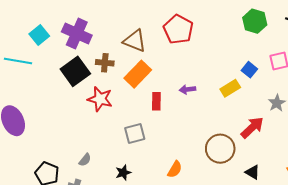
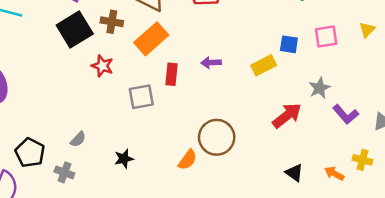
blue square: (249, 70) -> (289, 44), turned -35
red star: (100, 99) -> (102, 66), size x0.7
gray square: (135, 133) -> (141, 97), moved
brown circle: (220, 149) -> (217, 137), moved
black triangle: (253, 172) -> (294, 173), moved

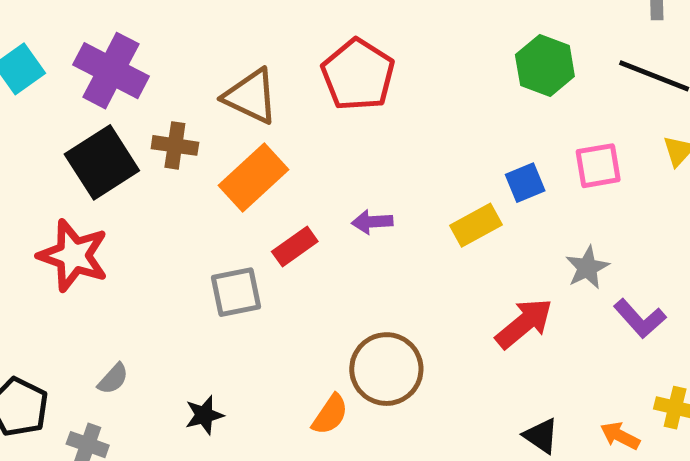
blue square: (289, 44) -> (525, 183), turned -30
red star: (102, 66) -> (73, 255), moved, size x1.6
red rectangle: (172, 74) -> (295, 246), turned 50

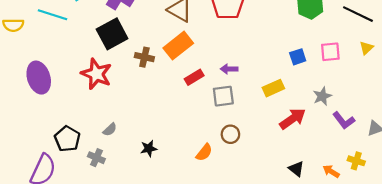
brown cross: (175, 145) -> (144, 57), moved
yellow rectangle: (476, 225) -> (273, 88), moved
gray square: (236, 292) -> (223, 96), moved
brown circle: (386, 369) -> (230, 134), size x0.6

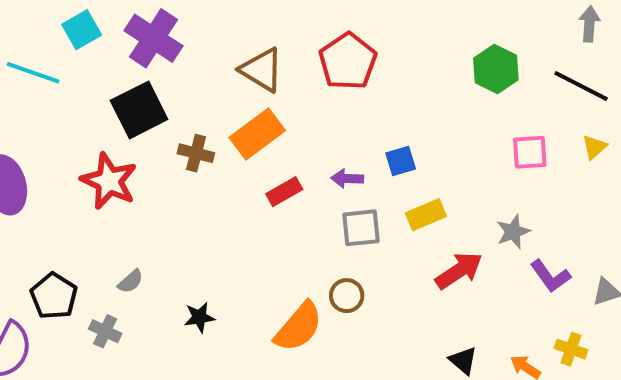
blue square: (298, 57) -> (401, 161), moved
gray square: (223, 96) -> (361, 228), moved
orange semicircle: (204, 152) -> (299, 327), size x1.6

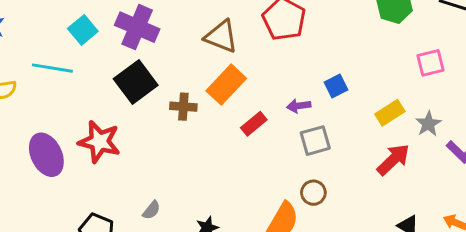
red star: (109, 181) -> (99, 142), moved
yellow rectangle: (426, 215) -> (390, 113), moved

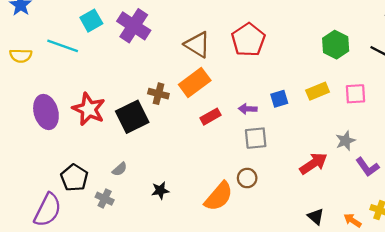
black square: (136, 82) -> (132, 117), moved
yellow rectangle: (390, 113) -> (318, 91), moved

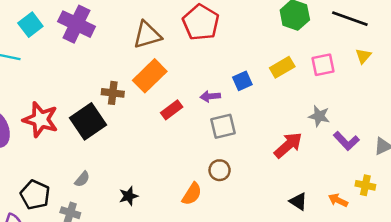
brown triangle: (197, 45) -> (147, 35), turned -40
gray star: (345, 141) -> (319, 116), turned -30
orange semicircle: (219, 196) -> (192, 194), size x0.7

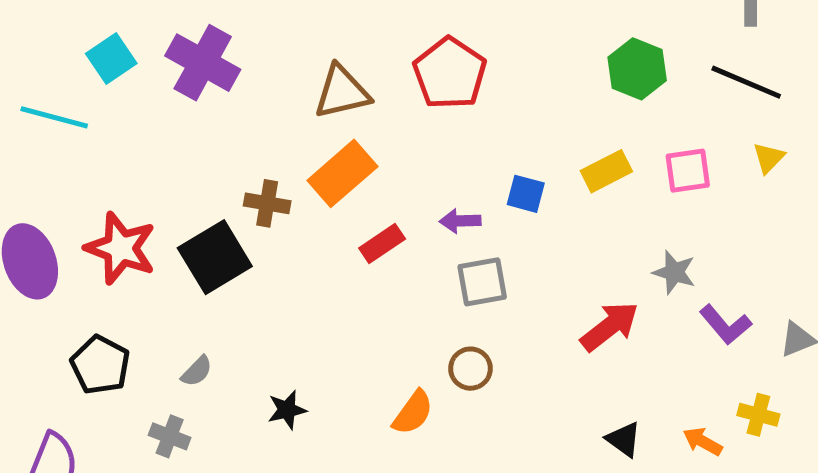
blue square: (242, 81) -> (526, 194), turned 36
black pentagon: (35, 195) -> (100, 365), moved

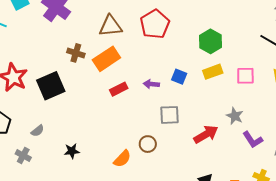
green hexagon: (637, 69) -> (211, 41), moved
brown cross: (267, 203) -> (76, 53), moved
gray square: (482, 282) -> (170, 115), moved

